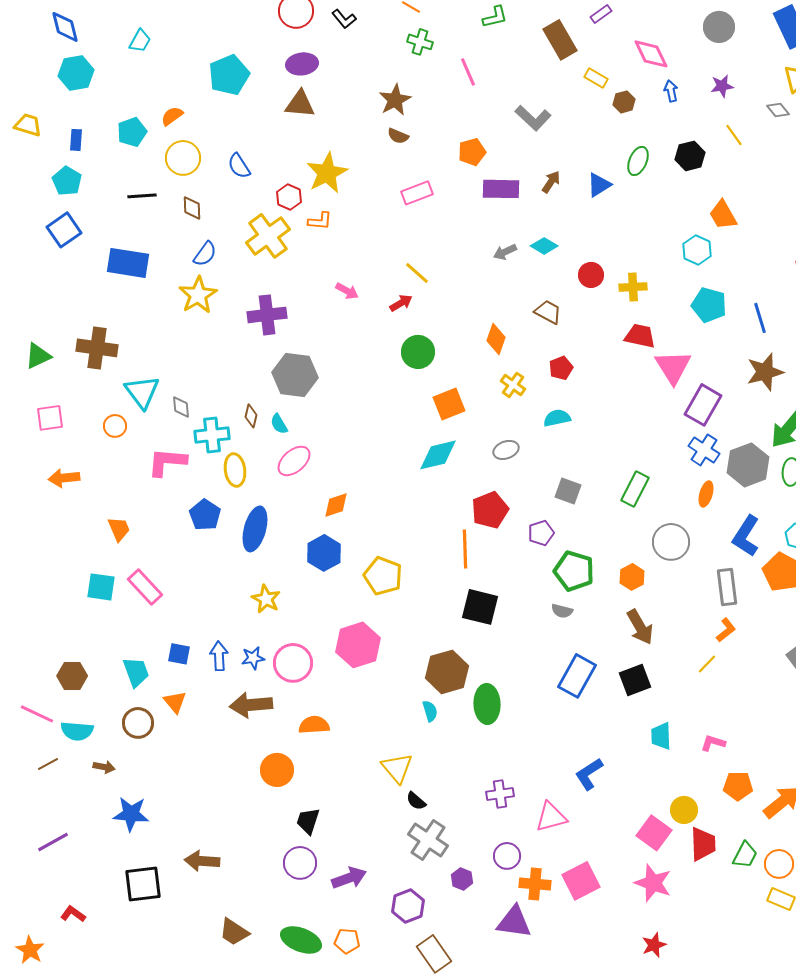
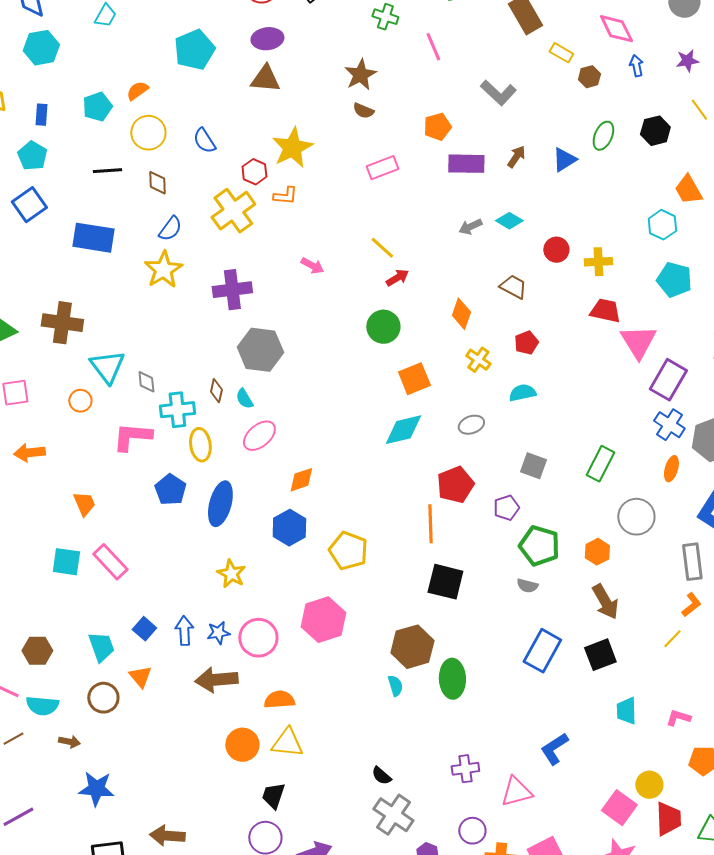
red arrow: (401, 303) -> (397, 278), moved
blue square: (179, 654) -> (144, 629), turned 30
yellow triangle: (397, 768) -> (287, 743), moved, turned -44

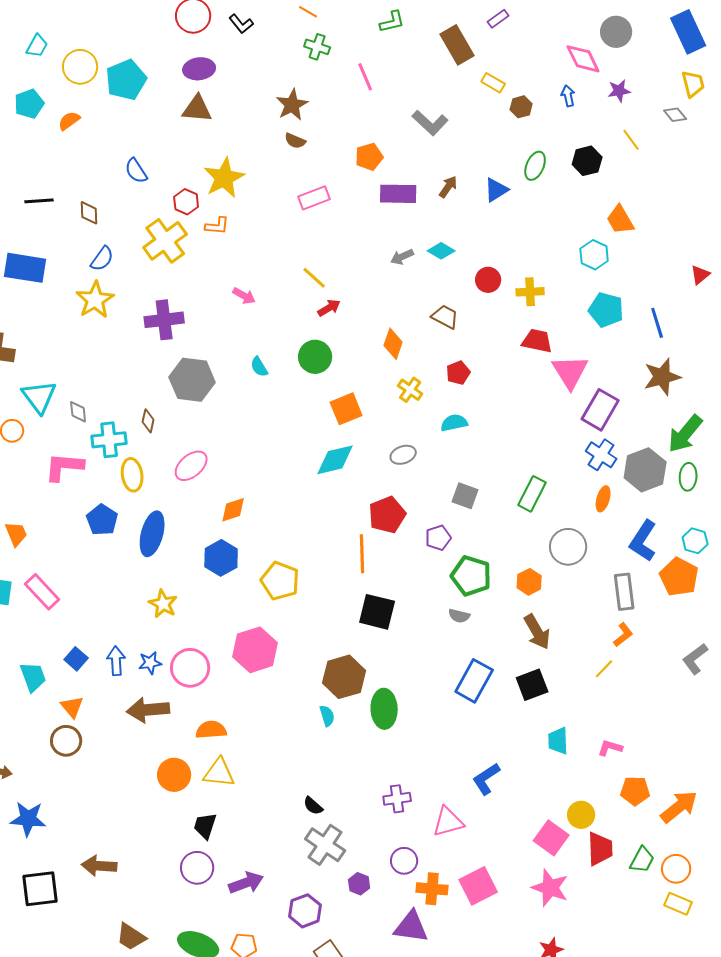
pink diamond: (616, 29) -> (583, 59), moved
cyan pentagon: (97, 107) -> (29, 104), moved
yellow circle: (148, 133) -> (80, 67), moved
cyan semicircle: (244, 399) -> (259, 367), moved
brown circle: (103, 698) -> (66, 741), moved

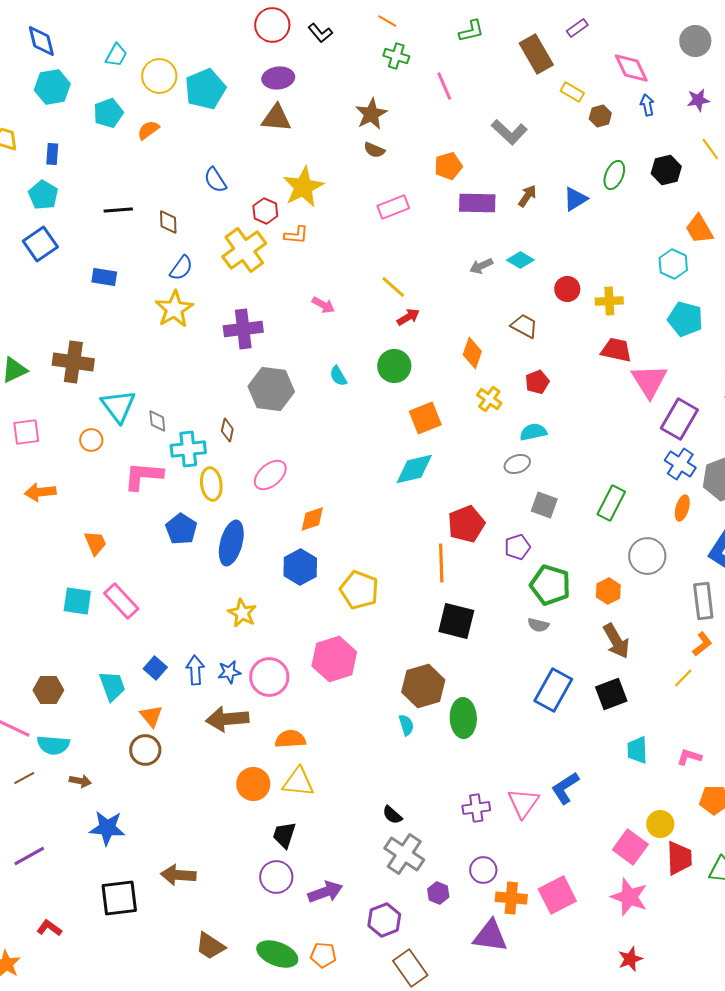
pink diamond: (583, 59) -> (631, 68), moved
blue rectangle: (25, 268) -> (104, 277), size x0.6
gray ellipse: (403, 455) -> (517, 464), moved
pink triangle: (448, 822) -> (523, 803), moved, turned -40

